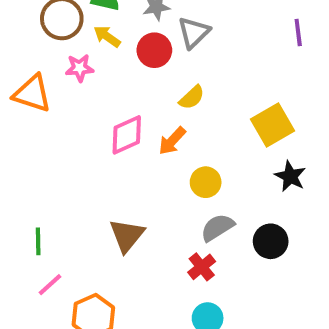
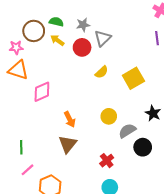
pink star: (80, 68) -> (16, 47), moved
yellow square: (273, 125) -> (133, 78), moved
pink diamond: (127, 135) -> (42, 92), moved
orange arrow: (172, 141) -> (70, 119), moved, turned -70
gray semicircle: (217, 227) -> (127, 131), moved

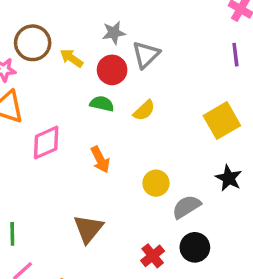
green semicircle: (56, 22) -> (102, 104), moved
yellow square: (133, 78) -> (222, 121), moved
orange arrow: (70, 119) -> (100, 159), moved
black circle: (143, 147) -> (195, 247), moved

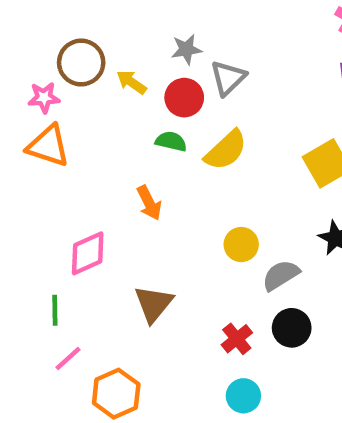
yellow semicircle: (144, 110) -> (226, 150), size x1.5
pink diamond: (46, 143) -> (88, 253), moved
orange arrow: (100, 159) -> (149, 203), moved

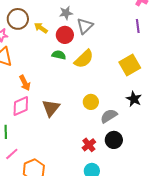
orange arrow: (149, 203) -> (25, 83), moved
brown triangle: (154, 304) -> (51, 108), moved

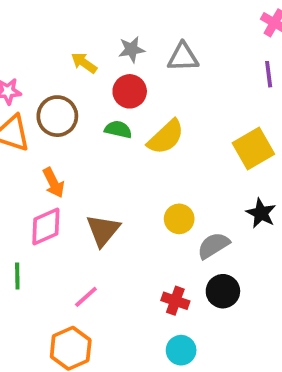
brown circle: (18, 19) -> (57, 116), moved
gray triangle: (85, 26) -> (183, 57), moved, turned 42
yellow arrow: (41, 28) -> (84, 63), moved
red cross: (89, 145) -> (175, 301), turned -32
pink line: (12, 154) -> (86, 297), moved

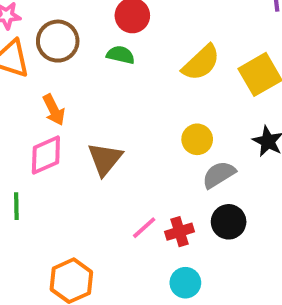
yellow semicircle: (166, 137) -> (201, 63), moved
yellow circle: (179, 219) -> (197, 139), moved
pink line: (86, 297) -> (144, 228), moved
red cross: (175, 301) -> (179, 232), turned -36

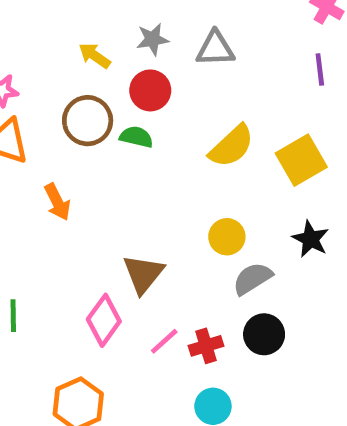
brown circle: (58, 41) -> (88, 121), moved
pink diamond: (46, 155) -> (104, 320), moved, turned -30
brown triangle: (105, 159) -> (143, 274), moved

